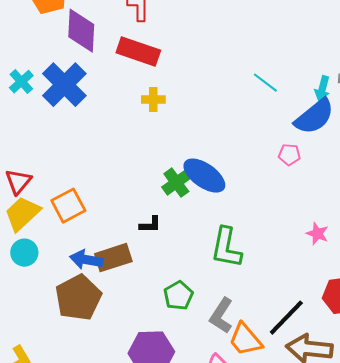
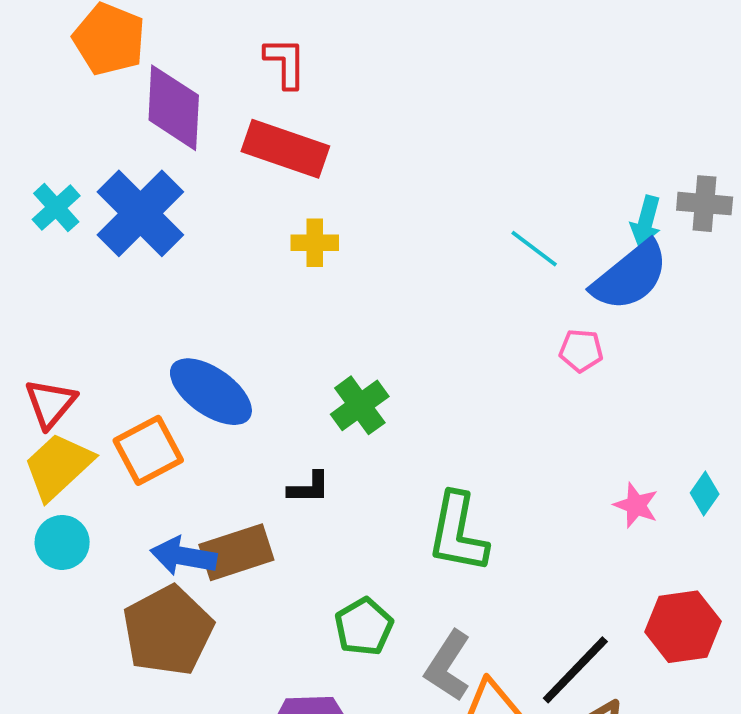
cyan line: (265, 83) -> (534, 249), moved
blue ellipse: (204, 176) -> (211, 392), moved

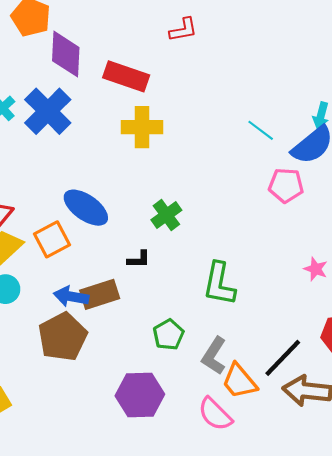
red L-shape: (285, 63) -> (183, 30), moved, turned 80
yellow cross: (315, 243) -> (142, 127), size x1.6
pink pentagon: (581, 351) -> (286, 185), size x1.5

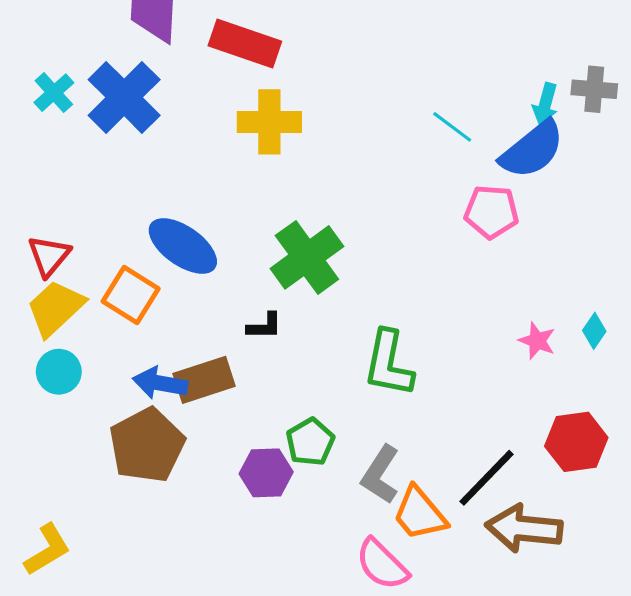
green cross: (166, 215) -> (307, 257), size x1.5
orange square: (52, 239) -> (131, 295), turned -30
purple hexagon: (140, 395) -> (266, 473), moved, size x0.7

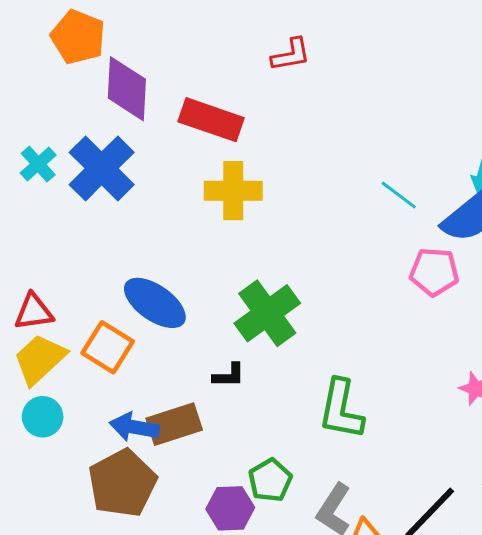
red triangle: (49, 256) -> (34, 312), turned 42

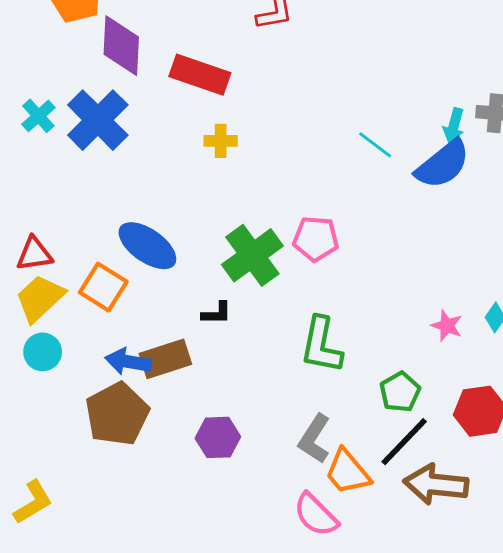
yellow cross: (233, 191) -> (221, 141), size x0.6
pink pentagon: (434, 272) -> (316, 239), moved
green pentagon: (270, 480) -> (400, 392), moved

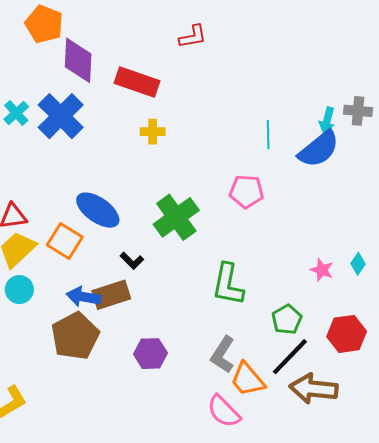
cyan line: (375, 145) -> (268, 135), turned 52
pink pentagon: (316, 239) -> (246, 191), moved
black L-shape: (216, 313) -> (132, 261), moved, turned 45

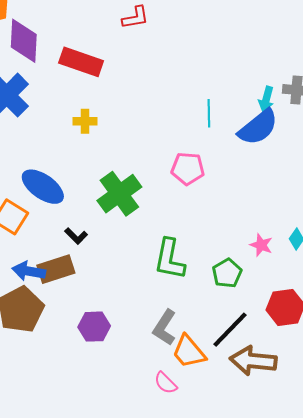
yellow cross: (153, 132) -> (85, 121), moved
green pentagon: (287, 320) -> (227, 273), moved
pink semicircle: (224, 411) -> (166, 383), size x0.7

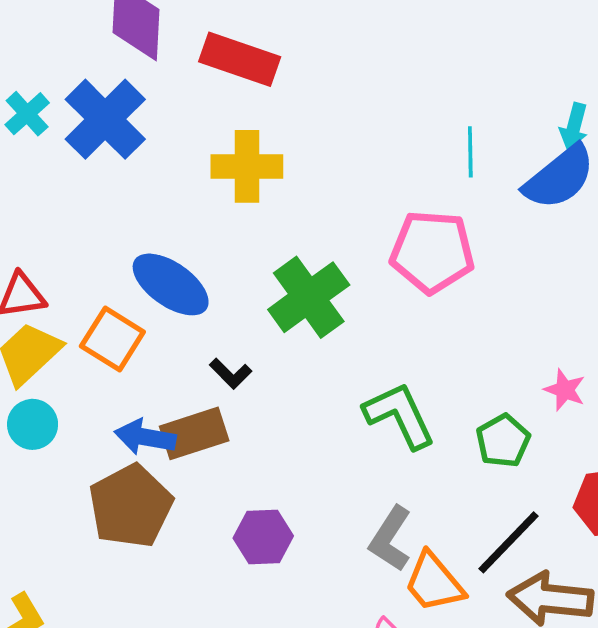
yellow cross: (85, 121) -> (247, 166), size x1.6
pink pentagon: (188, 169) -> (432, 252), size x1.4
green L-shape: (170, 259) -> (399, 415), turned 144

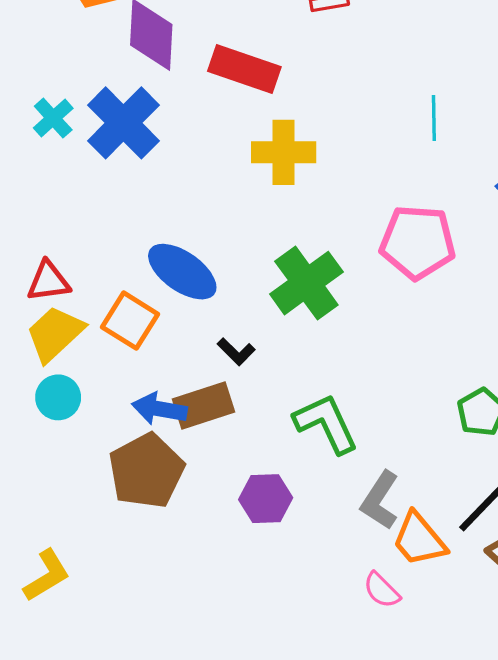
cyan line: (470, 152) -> (434, 118), moved
yellow cross: (247, 166) -> (284, 152), moved
green L-shape: (399, 415) -> (326, 424), moved

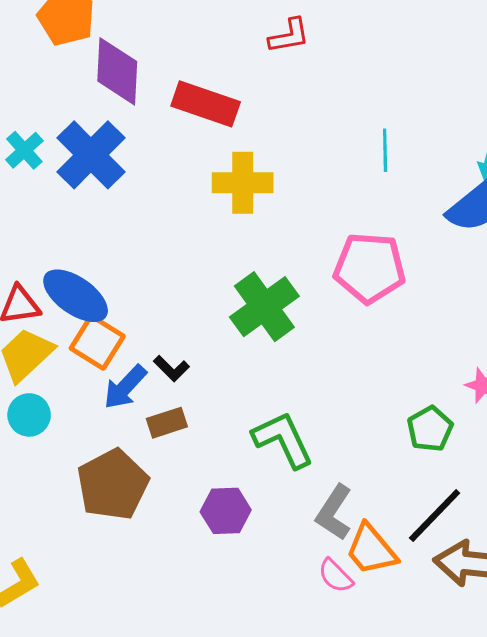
blue ellipse: (182, 272) -> (76, 296), moved
black L-shape: (236, 352) -> (171, 368), moved
brown rectangle: (204, 406) -> (167, 423), size x0.7
blue arrow: (159, 409) -> (125, 387), moved, turned -57
pink semicircle: (382, 590) -> (336, 576), moved

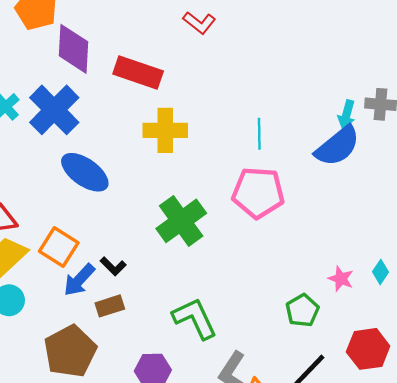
red L-shape: (289, 36) -> (199, 23), turned 48
cyan line: (385, 150) -> (259, 134), moved
blue ellipse: (76, 296) -> (85, 172), moved

